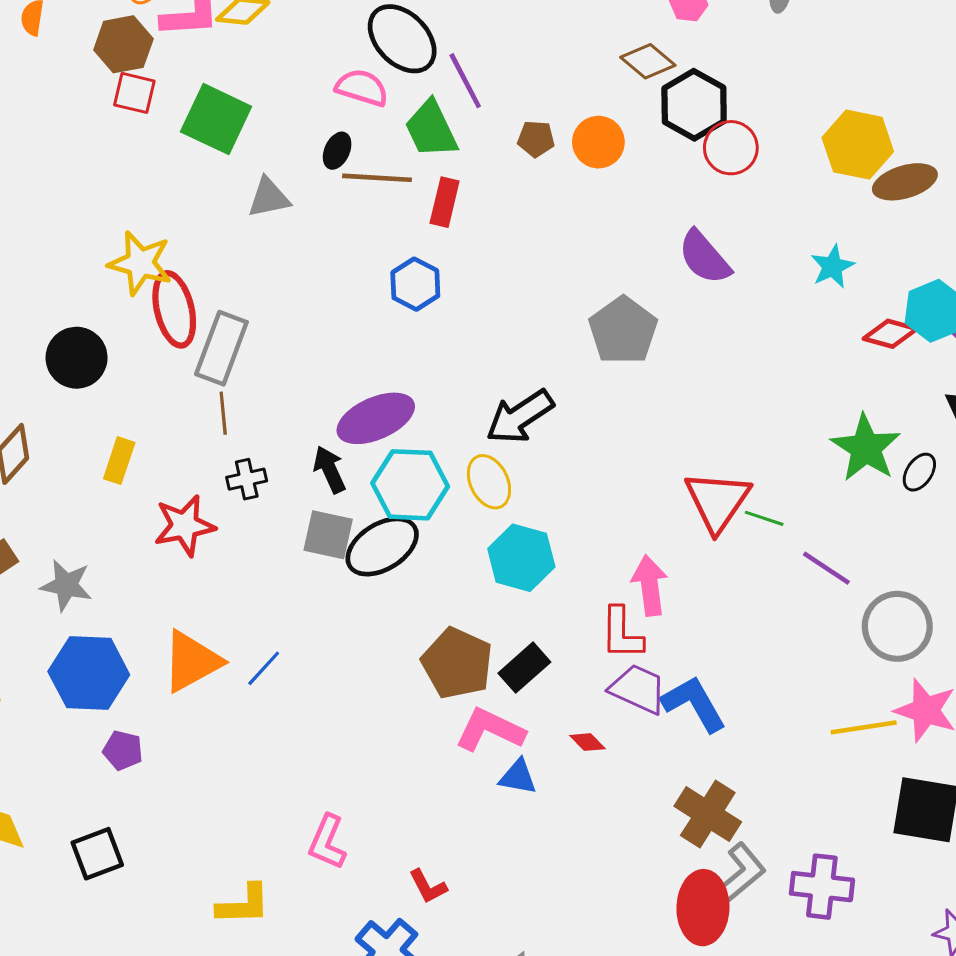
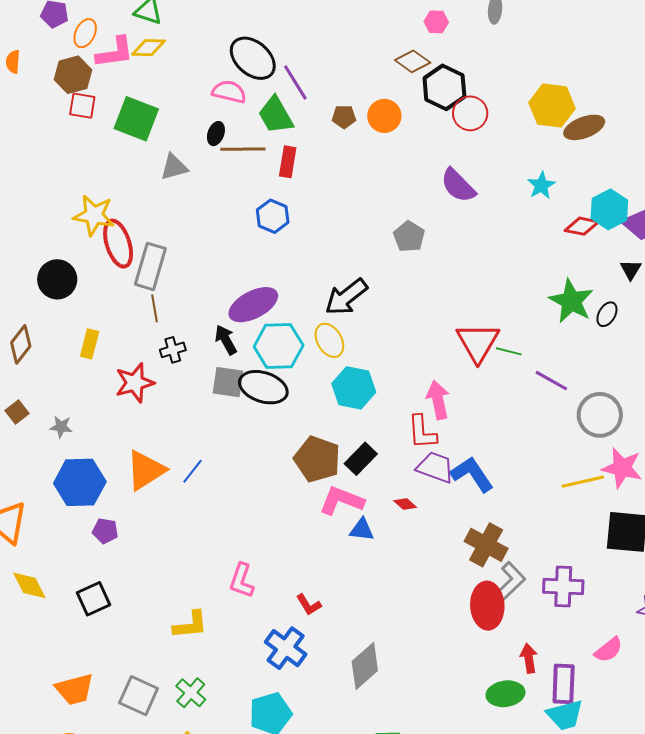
gray pentagon: (623, 330) -> (409, 236), size x0.7
black ellipse: (382, 547) -> (263, 387), turned 54
gray star: (66, 585) -> (61, 427), size x0.7

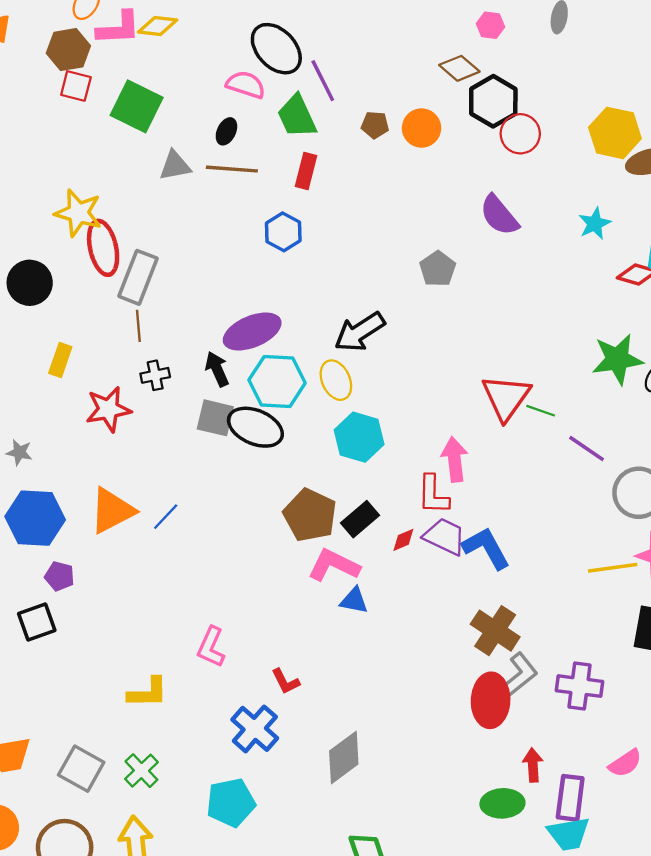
brown line: (243, 149) -> (232, 169), moved
green star: (571, 301) -> (617, 359), turned 30
red diamond: (405, 504) -> (403, 540), moved, turned -70
black square: (94, 599) -> (37, 622), moved

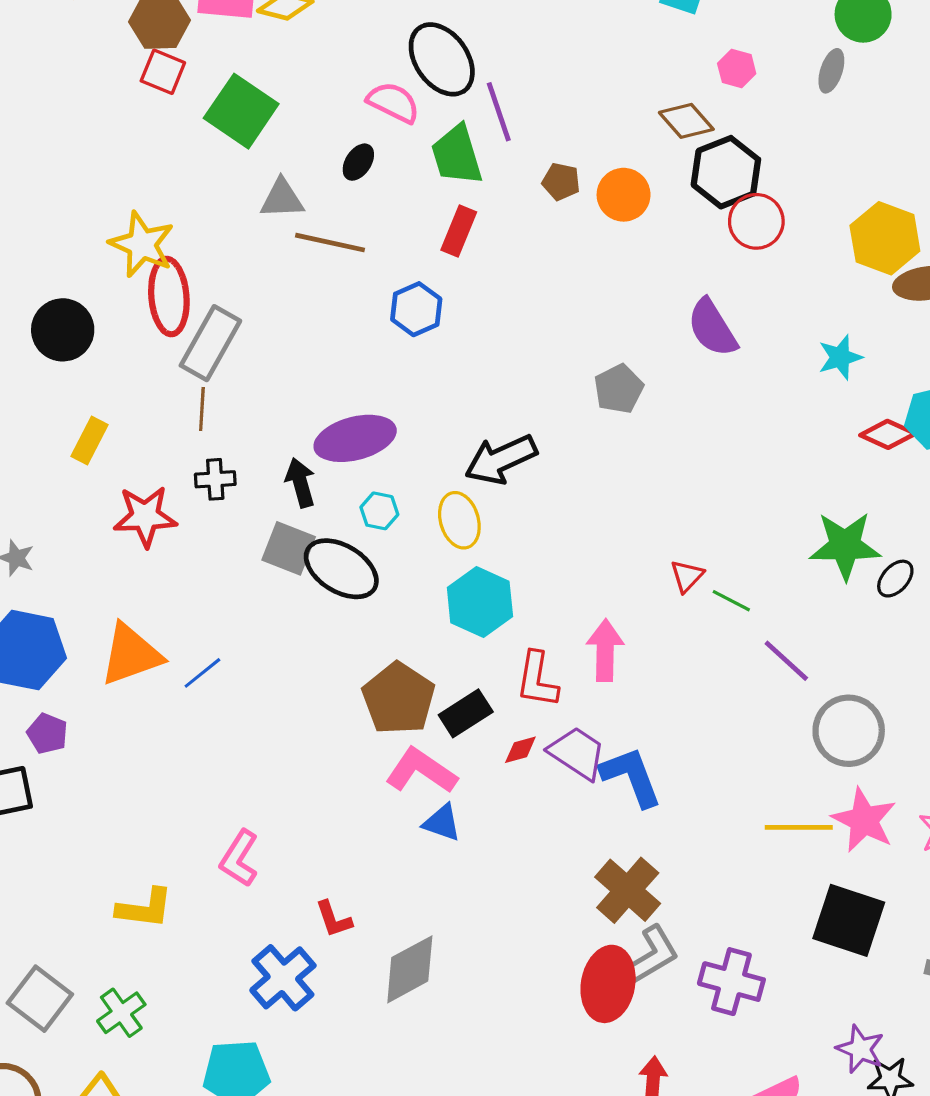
brown line: (232, 169) -> (330, 243), moved
cyan hexagon: (277, 381) -> (379, 511), size x0.5
red triangle: (506, 397) -> (687, 576), size x0.5
red L-shape: (433, 495) -> (537, 680), moved
gray diamond: (344, 757) -> (410, 969), moved

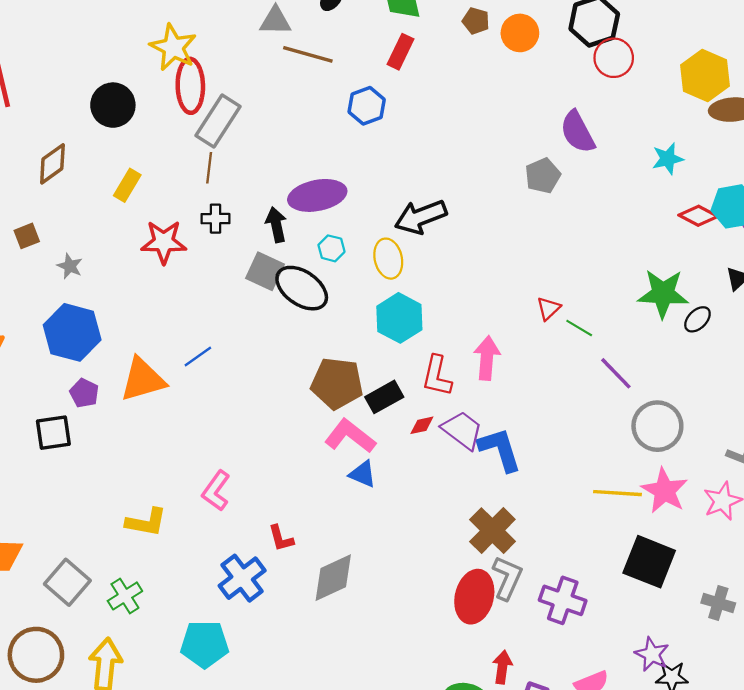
gray pentagon: (619, 389) -> (543, 176), moved
orange triangle: (131, 655) -> (143, 380), moved
brown pentagon: (399, 698) -> (337, 383), turned -30
gray L-shape: (652, 955) -> (507, 578), turned -39

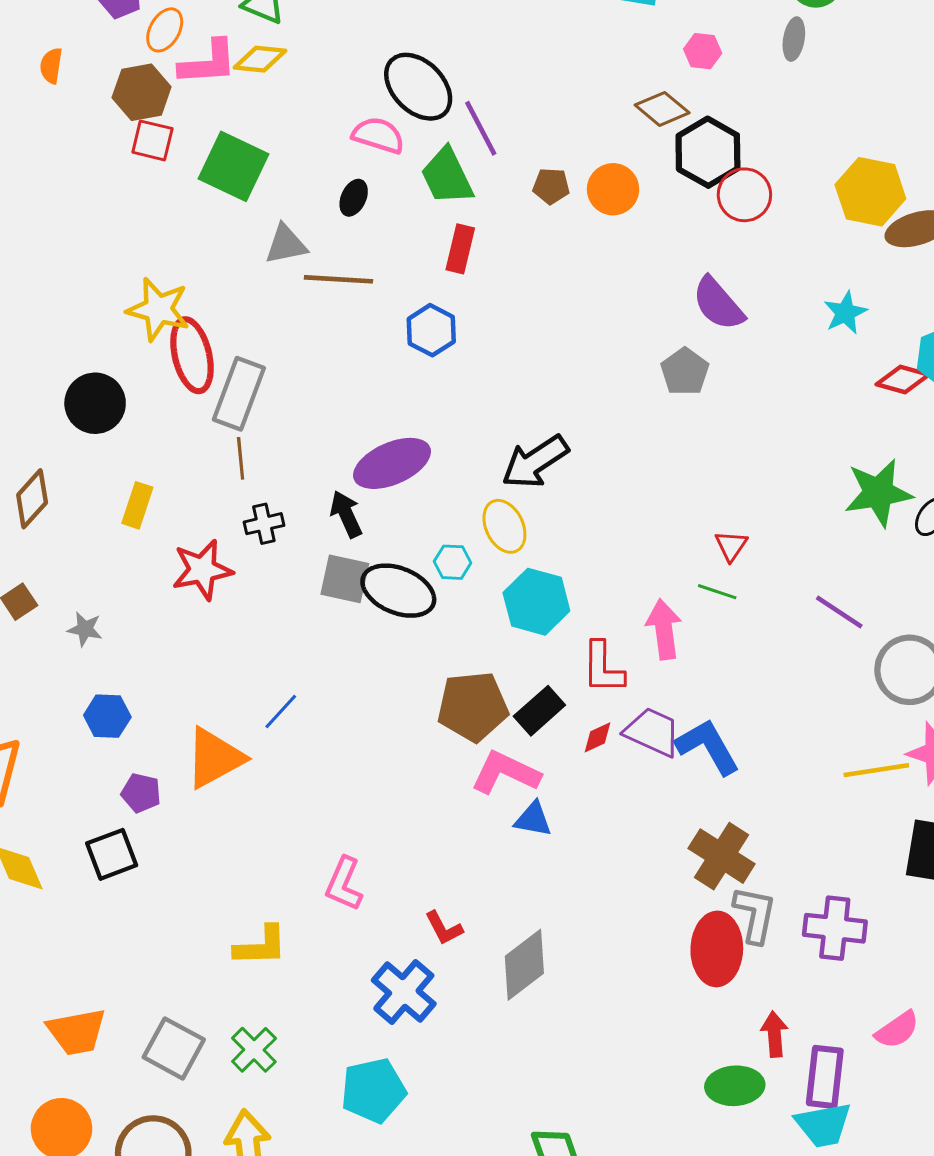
cyan hexagon: (331, 248) -> (453, 562), moved
green line: (579, 328) -> (717, 592), moved
blue hexagon: (72, 332) -> (107, 716), size x0.6

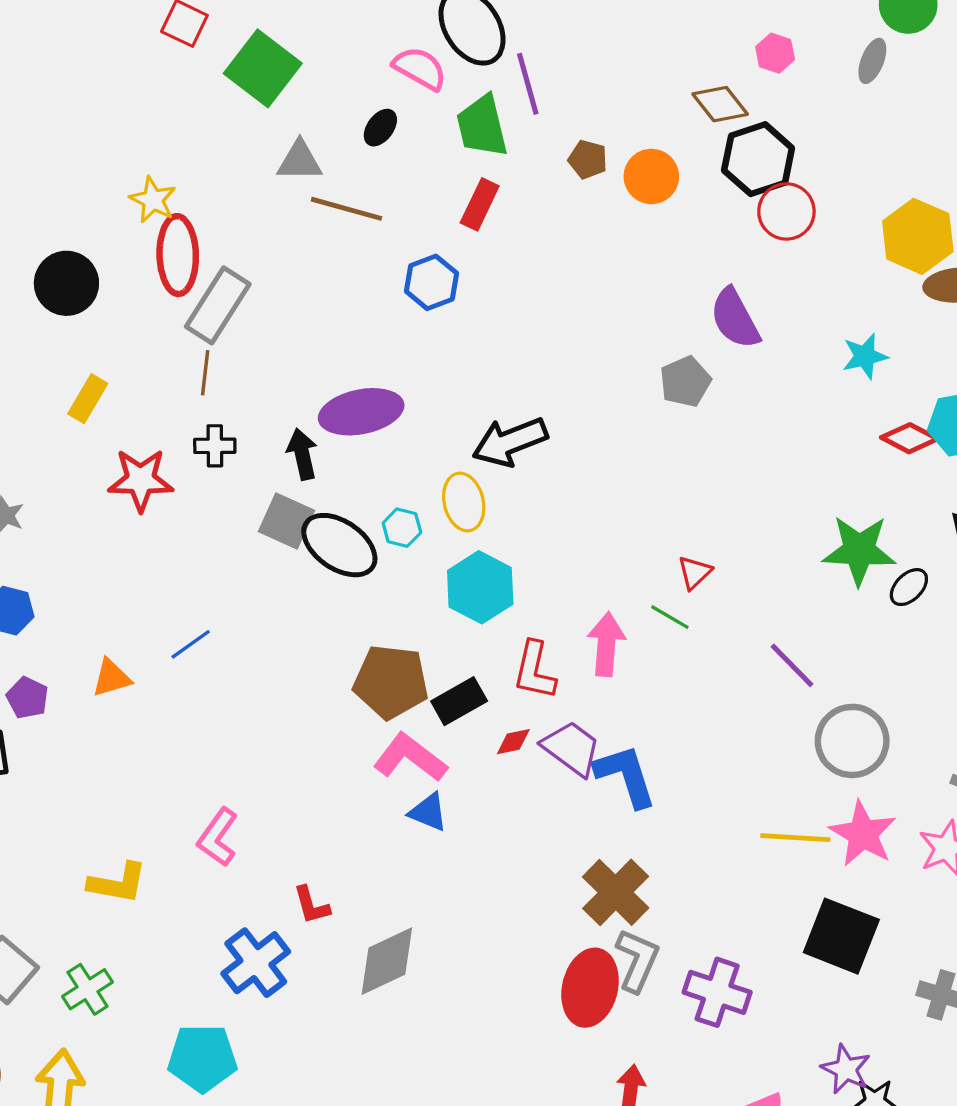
yellow star: (158, 309) -> (153, 200), size x0.7
orange triangle: (215, 758) -> (112, 678), size x0.6

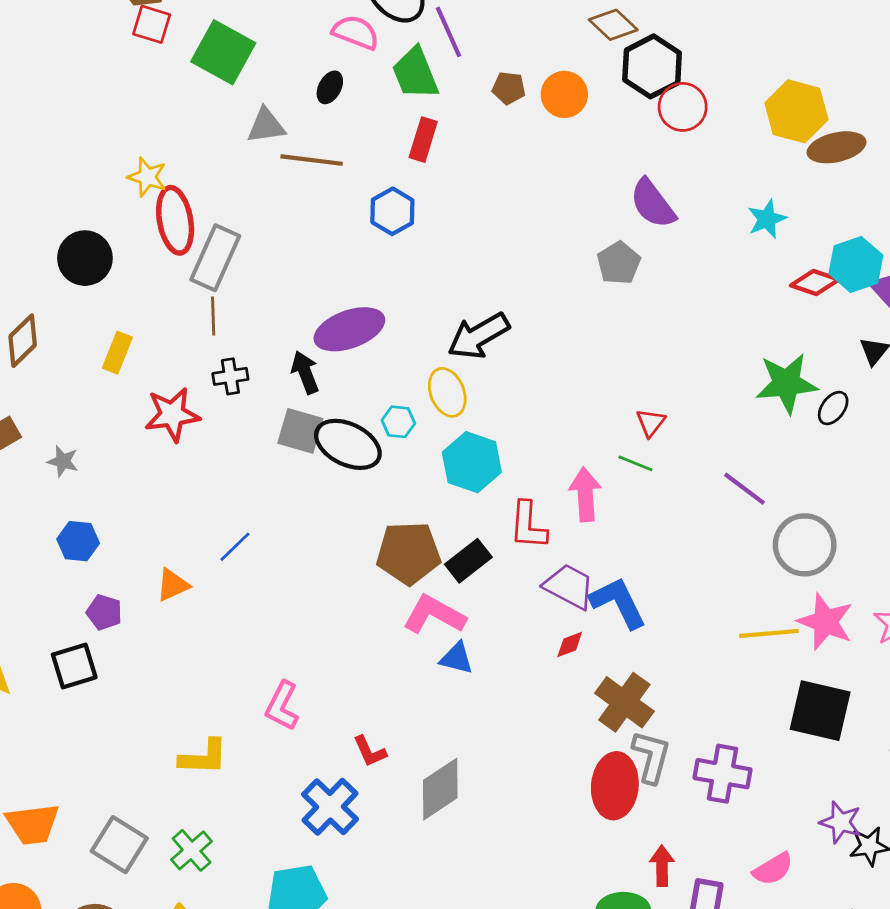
red diamond: (513, 742) -> (570, 645), moved

